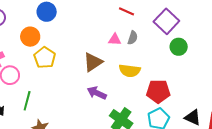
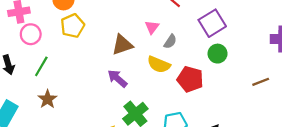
gray semicircle: (133, 38) -> (170, 41), moved
pink triangle: (115, 40) -> (152, 27), turned 48
red pentagon: (158, 91) -> (190, 79), moved

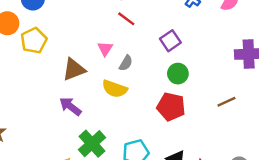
purple square: (212, 23) -> (170, 41), size x0.7
yellow pentagon: (73, 26) -> (34, 41), moved
red pentagon: (190, 79) -> (171, 107), moved

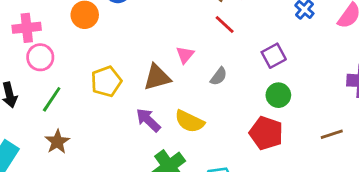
yellow pentagon: (34, 41) -> (106, 81), moved
pink triangle: (105, 49) -> (185, 55), moved
yellow semicircle: (115, 89) -> (189, 121), moved

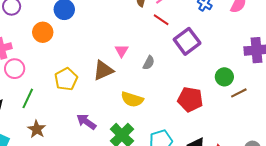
red line: (225, 24) -> (161, 20), moved
purple square: (274, 56) -> (187, 41), size x1.4
green circle: (278, 95) -> (224, 77), moved
purple arrow: (148, 120) -> (86, 122), moved

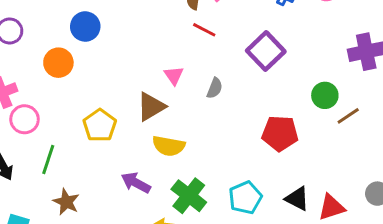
red line: (161, 20) -> (204, 30), moved
yellow semicircle: (132, 99) -> (169, 146), moved

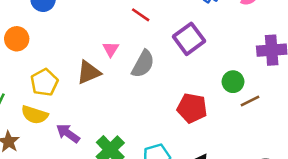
orange circle: (58, 63) -> (17, 39), moved
gray semicircle: (215, 88) -> (143, 64), size x1.6
yellow semicircle: (169, 146) -> (35, 115), moved

